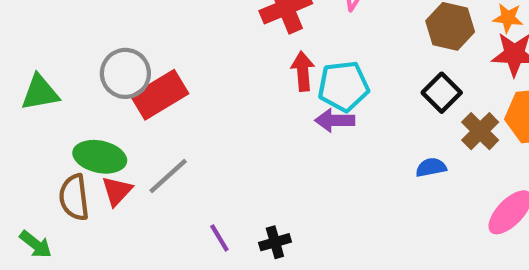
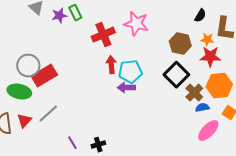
black square: (442, 93) -> (176, 75), size x1.4
green ellipse: (100, 157) -> (19, 92), moved
blue semicircle: (431, 167) -> (202, 108), moved

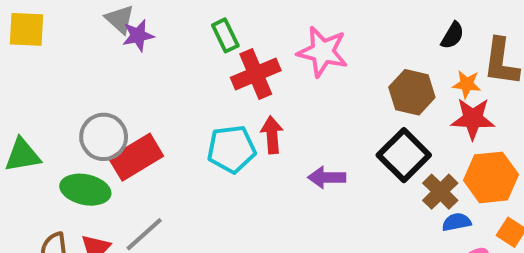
green rectangle: (75, 13) -> (225, 35), moved
purple star: (59, 16) -> (138, 35), moved
cyan pentagon: (130, 72) -> (231, 149), moved
purple arrow: (126, 88) -> (327, 177), moved

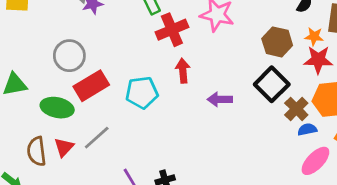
gray circle: (104, 137) -> (69, 56), moved
cyan pentagon: (231, 149) -> (142, 93), moved

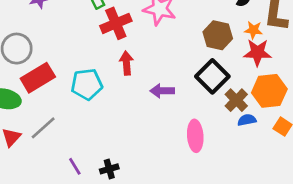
pink ellipse: (315, 161) -> (195, 136), moved, turned -48

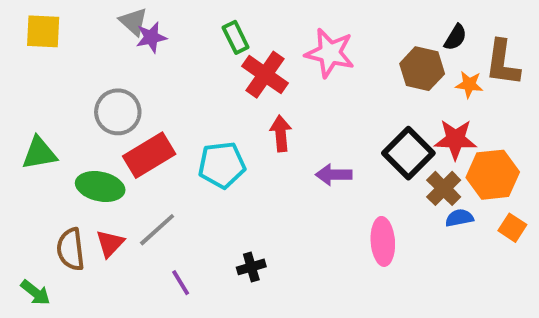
red cross: (116, 23) -> (265, 75), turned -32
brown hexagon: (218, 35) -> (422, 69), moved
red star: (257, 52) -> (455, 139), moved
purple line: (75, 166) -> (181, 283), moved
black cross: (109, 169) -> (251, 267), moved

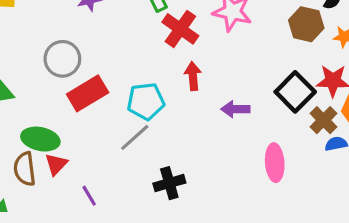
green ellipse: (100, 187) -> (40, 139), moved
gray line: (157, 230) -> (135, 137), moved
black cross: (251, 267) -> (169, 183), size x1.4
purple line: (181, 283) -> (89, 196), moved

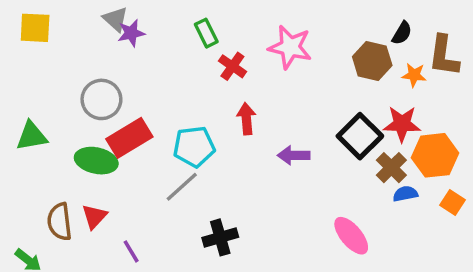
red cross: (180, 29) -> (232, 66), size x0.7
green ellipse: (40, 139) -> (96, 161), moved
pink ellipse: (275, 163) -> (351, 236), moved, turned -36

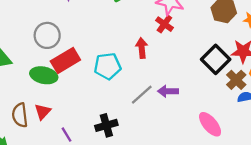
red cross: (232, 66) -> (164, 24), moved
purple arrow: (294, 155) -> (168, 91), moved
gray line: (182, 187) -> (142, 95), moved
black cross: (220, 237) -> (106, 125), moved

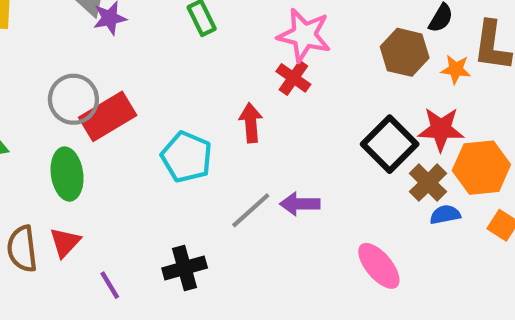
red rectangle: (65, 60) -> (108, 116), moved
cyan pentagon: (108, 66) -> (187, 157), turned 30
green ellipse: (44, 75) -> (67, 174), turned 70

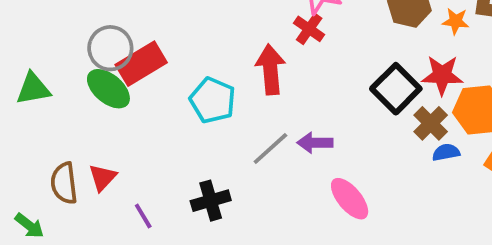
red arrow: (251, 123) -> (270, 69), size x1.4
green ellipse: (67, 174) -> (108, 89), moved, turned -42
pink ellipse: (379, 266) -> (350, 199), moved

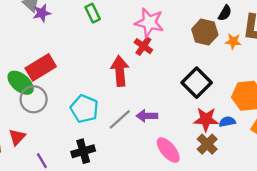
gray circle: (110, 48) -> (34, 99), moved
red star: (442, 75) -> (206, 119), moved
cyan pentagon: (213, 100) -> (84, 109), moved
brown cross: (431, 123) -> (207, 144), moved

